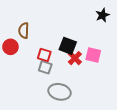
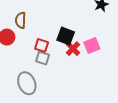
pink square: (93, 55) -> (92, 45), turned -35
gray ellipse: (60, 92) -> (27, 83), moved, turned 55

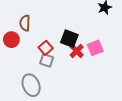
red square: (42, 45) -> (46, 48), turned 32

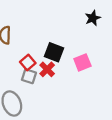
red cross: (77, 51) -> (47, 69), moved

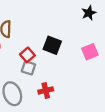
pink square: (82, 62) -> (90, 52), moved
red cross: (47, 69) -> (46, 90), moved, turned 32

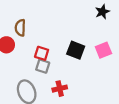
black square: (52, 45) -> (76, 50), moved
red square: (27, 55) -> (42, 53), turned -32

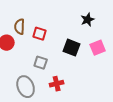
black star: (102, 12) -> (88, 20), moved
red square: (42, 53) -> (40, 34), moved

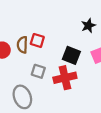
brown semicircle: (20, 27) -> (22, 45), moved
red cross: (57, 84) -> (65, 78), moved, size x1.5

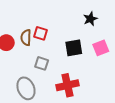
black square: (71, 55) -> (74, 48), turned -30
red cross: (65, 78) -> (68, 85), moved

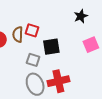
black square: (74, 48) -> (51, 47), moved
gray ellipse: (26, 88) -> (35, 84), moved

